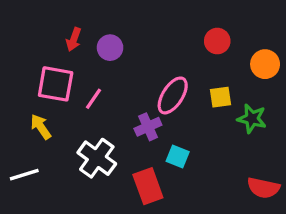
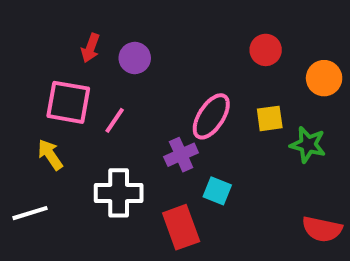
white cross: (97, 158) -> (119, 193), turned -36

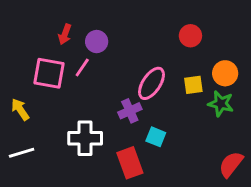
orange circle: (324, 78) -> (225, 73), moved
pink line: (115, 120) -> (82, 68), moved
yellow arrow: (50, 155) -> (20, 109), moved
red semicircle: (322, 229) -> (231, 164), turned 116

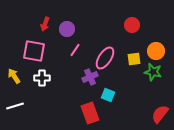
pink line: (82, 68) -> (75, 50), moved
white cross: (85, 138) -> (42, 78), moved, size x0.7

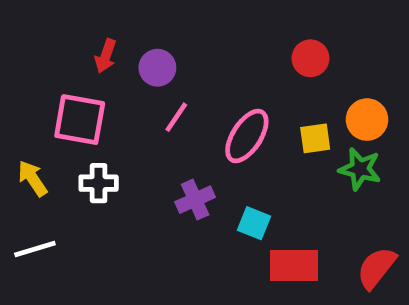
purple cross: (90, 77) -> (195, 200), moved
red rectangle: (90, 113) -> (294, 266), moved, turned -70

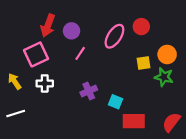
red arrow: (106, 56) -> (48, 25), size x1.5
pink square: (80, 120) -> (36, 54), turned -35
pink ellipse: (247, 136) -> (114, 36), moved

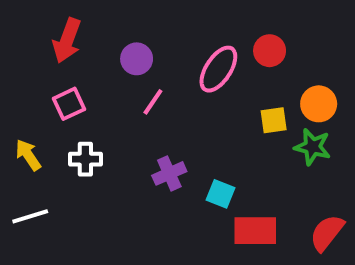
red arrow: (48, 25) -> (67, 40), moved
pink square: (36, 54) -> (69, 104), size x0.7

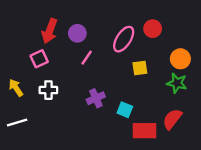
red arrow: (67, 40) -> (50, 31), moved
yellow square: (274, 120) -> (140, 68), moved
red semicircle: (327, 233) -> (172, 119), moved

